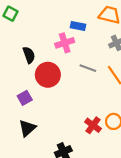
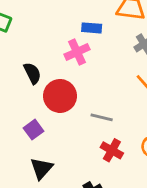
gray line: (88, 68) -> (102, 117), moved
red cross: (93, 125) -> (112, 150), moved

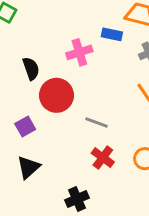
blue rectangle: (92, 28) -> (112, 34), moved

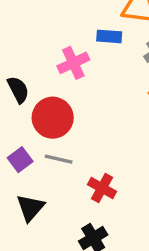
gray line: (96, 123) -> (59, 159), moved
red cross: (103, 158) -> (102, 188), moved

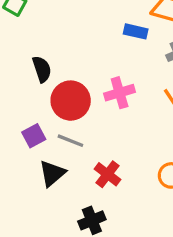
pink cross: (73, 63) -> (120, 93), moved
black triangle: (30, 208) -> (52, 173), moved

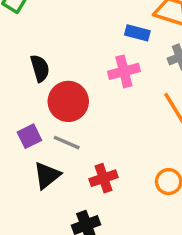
pink cross: (120, 93) -> (124, 71), moved
red cross: (107, 174) -> (103, 178), turned 32

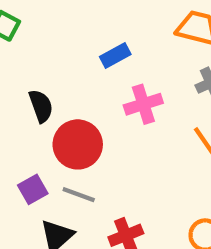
blue rectangle: (137, 33) -> (115, 55), moved, turned -40

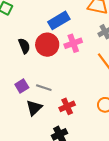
blue rectangle: (115, 55) -> (59, 20), size x1.5
red circle: (78, 144) -> (47, 45), moved

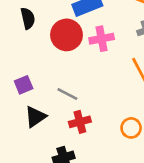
black semicircle: (24, 46) -> (28, 18), moved
gray line: (44, 88) -> (67, 94), moved

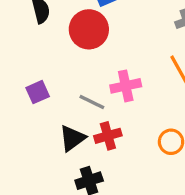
pink cross: (102, 39) -> (126, 86), moved
black triangle: (35, 117) -> (72, 138), moved

